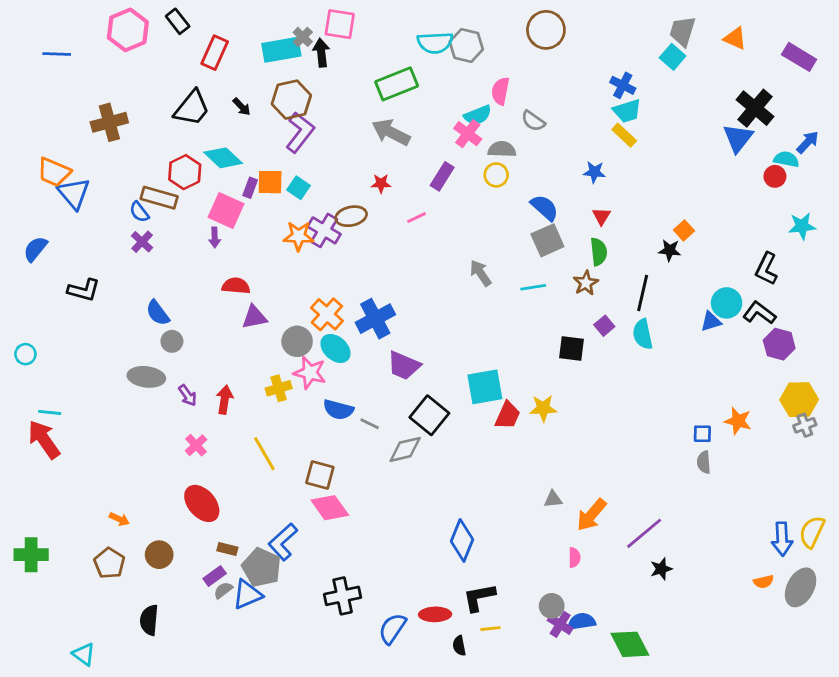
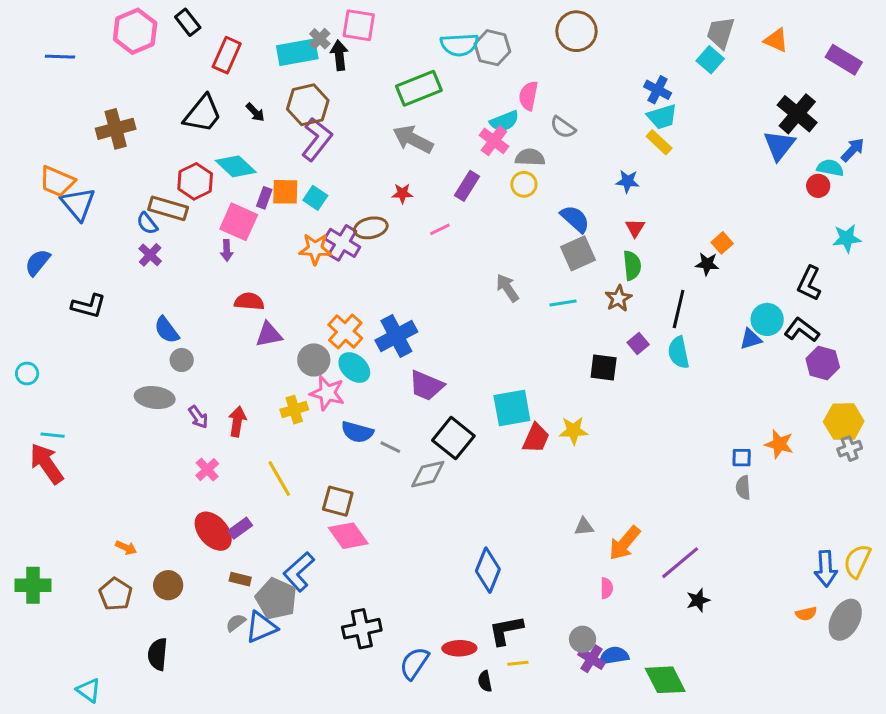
purple rectangle: (215, 576) -> (240, 528), moved

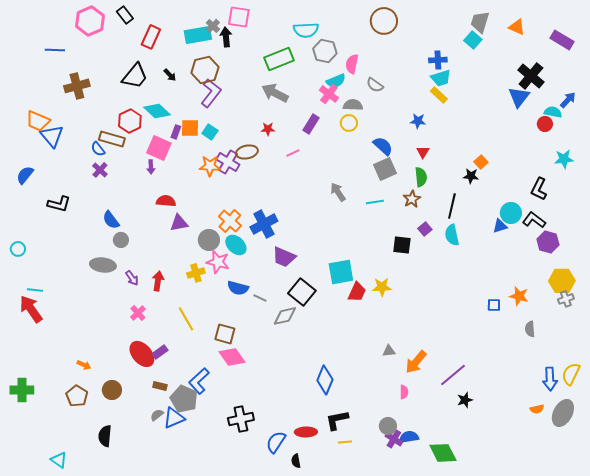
gray hexagon: (492, 48) -> (325, 51), moved
blue line: (60, 57) -> (55, 50), moved
blue cross: (658, 90) -> (438, 60), turned -30
gray semicircle: (743, 488) -> (530, 329), moved
black semicircle: (485, 681) -> (296, 461), moved

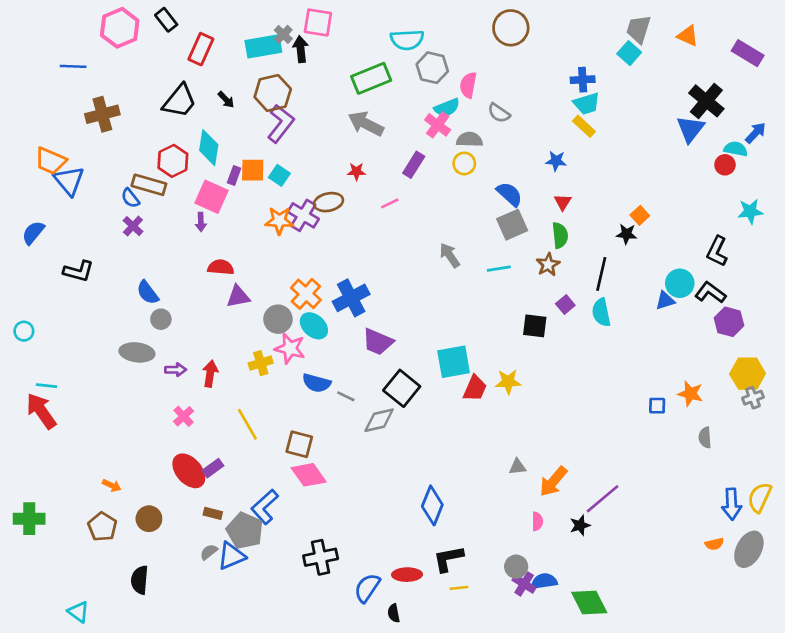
cyan diamond: (157, 111) -> (209, 148), turned 56
purple arrow: (132, 278) -> (176, 370), turned -56
black star: (465, 400) -> (580, 525), moved

